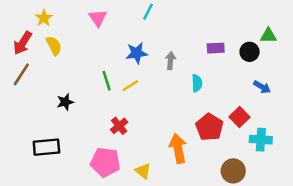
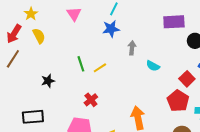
purple rectangle: (216, 48) -> (174, 22), moved, size x1.5
blue star: (137, 53) -> (111, 29), moved
cyan semicircle: (197, 83) -> (153, 66), turned 120
red square: (239, 117) -> (187, 79), moved
red pentagon: (209, 127) -> (178, 101), moved

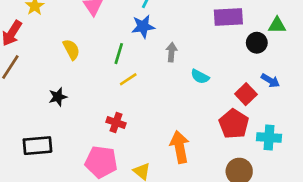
yellow semicircle: (39, 36) -> (71, 49), moved
green line: (81, 64) -> (119, 54), moved, turned 35
red cross: (91, 100) -> (116, 123), turned -32

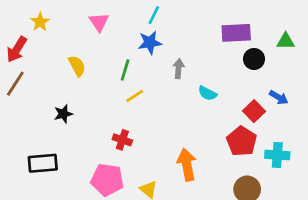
black circle: (257, 43) -> (254, 59), moved

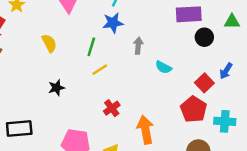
blue arrow: (279, 97) -> (226, 71), turned 91
black star: (63, 114) -> (56, 88), moved
red cross: (122, 140) -> (112, 108), moved, turned 35

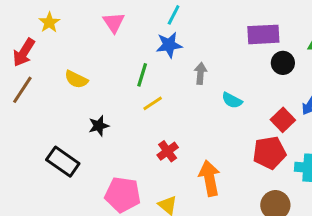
yellow semicircle: (49, 43) -> (76, 79), moved, turned 144
red pentagon: (194, 109) -> (269, 153), turned 30
black rectangle: (19, 129) -> (63, 162), moved, turned 40

